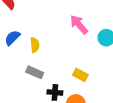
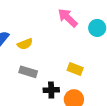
yellow semicircle: (35, 45) -> (25, 44), turned 80

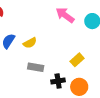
yellow rectangle: (75, 69) -> (77, 60), turned -56

